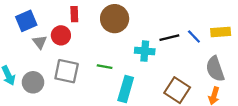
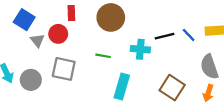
blue square: (26, 21) -> (24, 20), turned -35
green line: (105, 67) -> (103, 56), moved

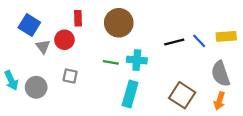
cyan cross: (140, 49) -> (137, 60), moved
gray square: (64, 69) -> (70, 76), size x0.6

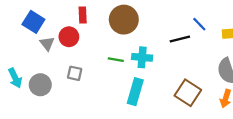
blue line: (199, 41) -> (199, 24), moved

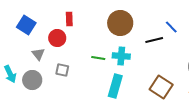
brown circle: (124, 20) -> (120, 23), moved
gray triangle: (47, 44) -> (38, 54), moved

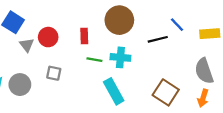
red rectangle: (69, 19) -> (84, 36), moved
gray triangle: (38, 54) -> (27, 45), moved
cyan rectangle: (115, 86) -> (114, 91), turned -45

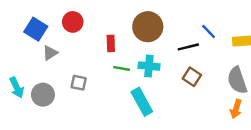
red circle: (48, 37) -> (73, 22), moved
gray triangle: (27, 45) -> (50, 53), turned 35
brown square: (166, 92) -> (192, 77), moved, size x0.7

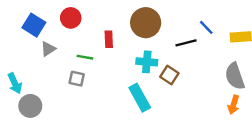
green line: (122, 68) -> (85, 57), moved
brown square: (192, 77) -> (169, 75), moved
gray circle: (43, 95) -> (30, 106), moved

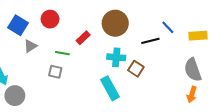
red rectangle: (109, 39) -> (83, 38), turned 48

